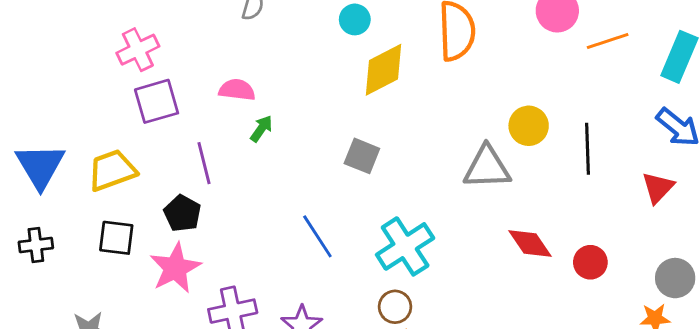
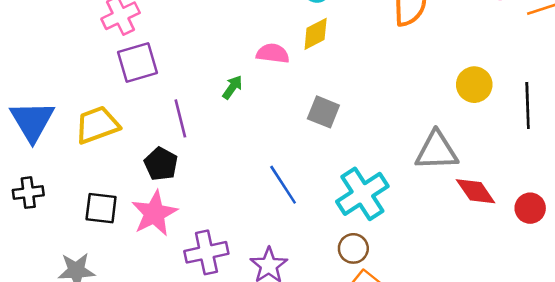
yellow diamond: (384, 70) -> (316, 34), moved, size x0.7
pink semicircle: (237, 90) -> (273, 53), moved
gray triangle: (487, 167) -> (437, 151), moved
black square: (116, 238) -> (101, 208), moved

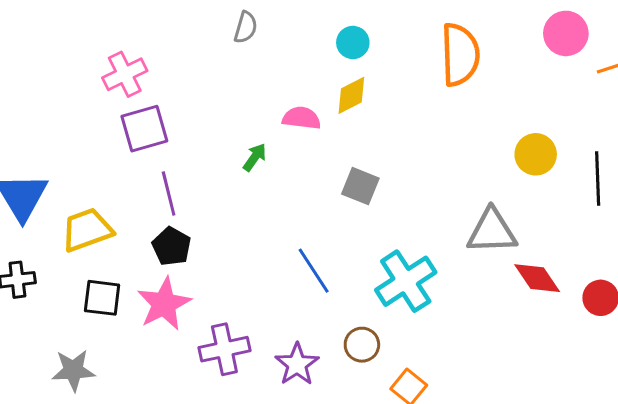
purple line: (180, 118) -> (169, 194), moved
yellow trapezoid: (97, 125) -> (87, 230), moved
brown circle: (353, 248) -> (362, 345), moved

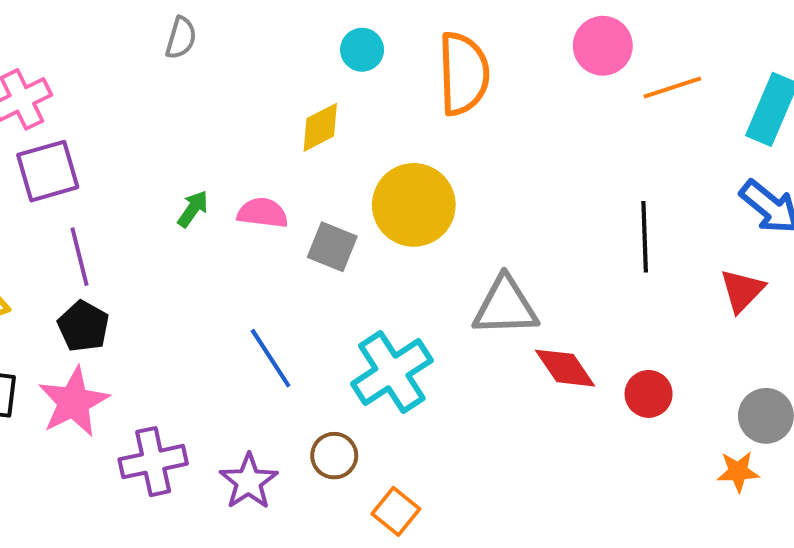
cyan circle: (353, 42) -> (362, 50), moved
pink semicircle: (301, 118) -> (263, 213), moved
yellow circle: (536, 154) -> (414, 205), moved, size x1.5

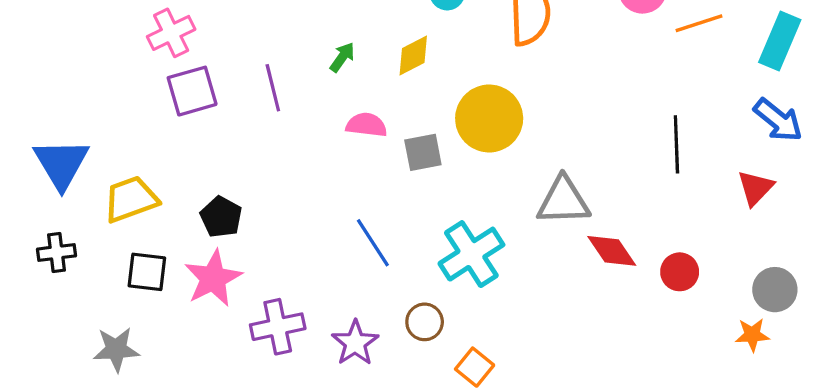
green arrow: (193, 209) -> (342, 57), moved
gray square: (332, 247) -> (423, 152), turned -33
purple line: (80, 257) -> (273, 88), moved

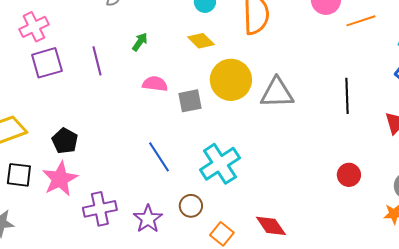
yellow diamond: (413, 56) -> (201, 41), moved, turned 72
gray triangle: (563, 201) -> (277, 93), moved
red diamond: (612, 251) -> (271, 226), moved

